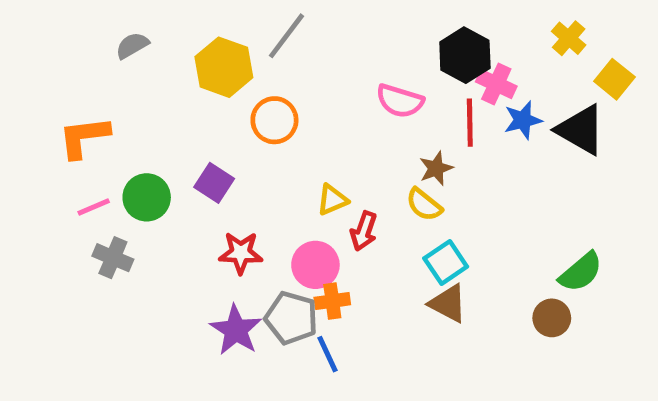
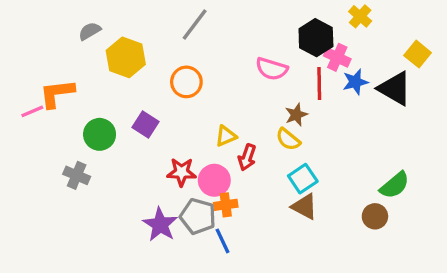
yellow cross: (569, 38) -> (360, 16), moved
yellow hexagon: (224, 67) -> (126, 57), moved
pink line: (94, 207) -> (32, 111), moved
red star: (241, 253) -> (182, 172), moved

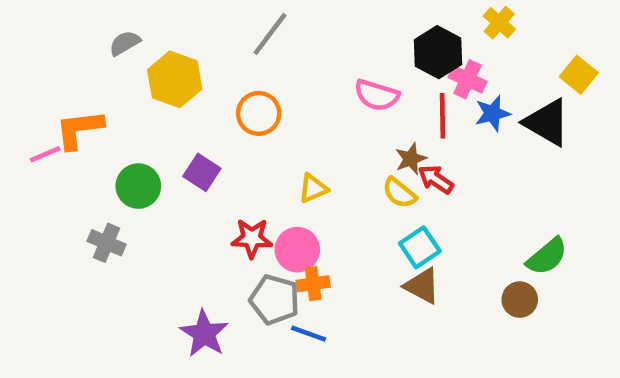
red arrow: (247, 157) -> (436, 179), moved, turned 105
purple star: (160, 225) -> (204, 334), moved
blue line: (222, 241) -> (309, 334), turned -45

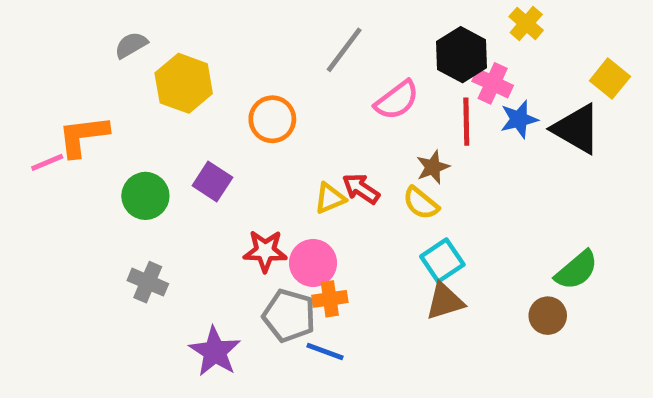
gray line: (270, 34) -> (344, 50), moved
pink semicircle: (377, 95) -> (397, 100), turned -54
red arrow: (436, 179) -> (361, 189), moved
gray cross: (107, 243) -> (148, 282), moved
brown triangle: (422, 286) -> (445, 301), turned -45

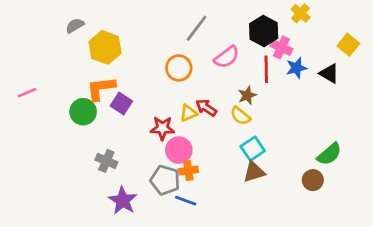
orange circle: (272, 119) -> (179, 68), moved
black triangle: (576, 129) -> (329, 73), size x0.7
orange L-shape: (83, 136) -> (101, 88), moved
red star: (265, 251) -> (162, 128), moved
gray cross: (148, 282) -> (106, 161), moved

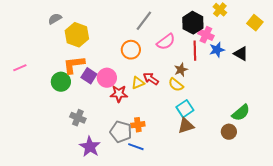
yellow square: (348, 45) -> (255, 23), moved
pink circle: (179, 150) -> (107, 78), moved

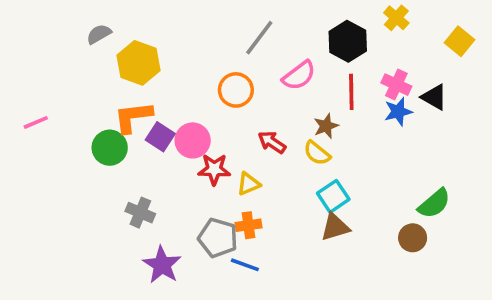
pink cross: (206, 35) -> (396, 85), moved
blue star: (217, 50) -> (398, 112), moved
yellow triangle: (138, 83) -> (248, 184), moved

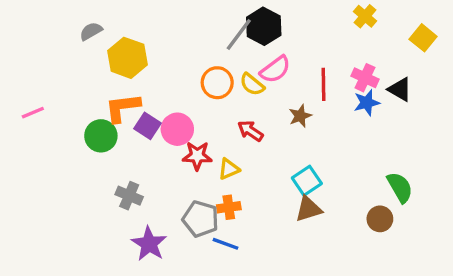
black hexagon: (348, 41) -> (264, 26), moved
yellow semicircle: (317, 153) -> (252, 84), moved
green semicircle: (434, 204) -> (400, 187), turned -80

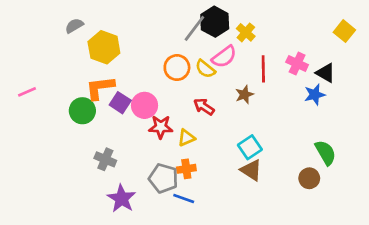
yellow cross: (365, 16) -> (246, 32), moved
blue star: (367, 103) -> (315, 95), moved
brown triangle: (309, 209) -> (251, 170), turned 50

